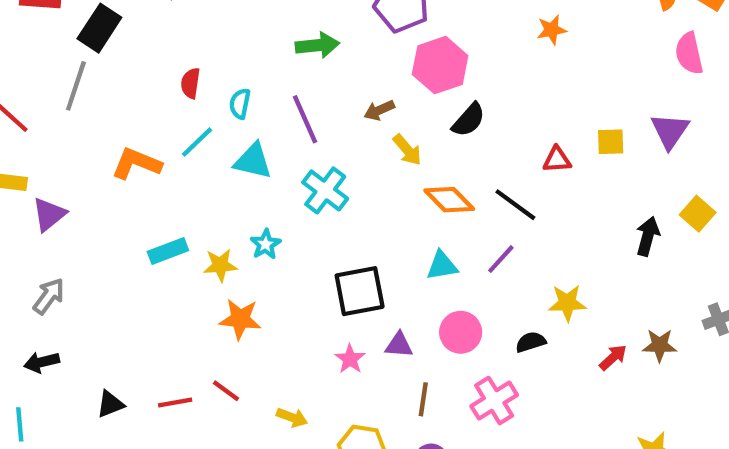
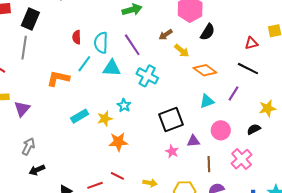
cyan semicircle: (240, 104) -> (101, 43), size x1.5
black line: (515, 205) -> (248, 69), moved
black arrow: (42, 362) -> (37, 170), moved

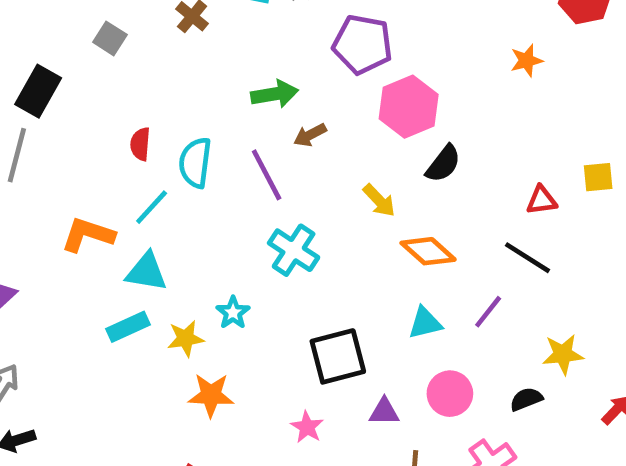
brown arrow: (166, 35) -> (310, 135), moved
cyan triangle: (112, 68) -> (147, 272), moved
pink star: (172, 151) -> (307, 427), moved

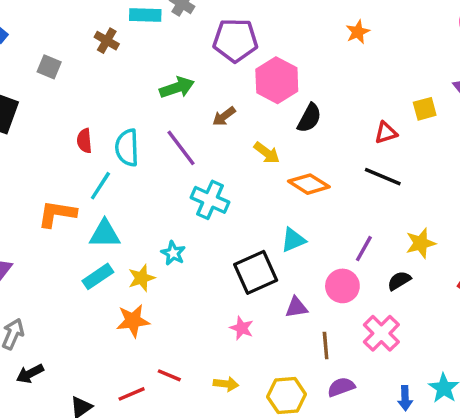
brown arrow: (310, 135) -> (224, 116), moved
purple line: (488, 312) -> (364, 249), moved
cyan triangle: (425, 323) -> (293, 240), moved
orange star: (211, 395) -> (133, 321), moved

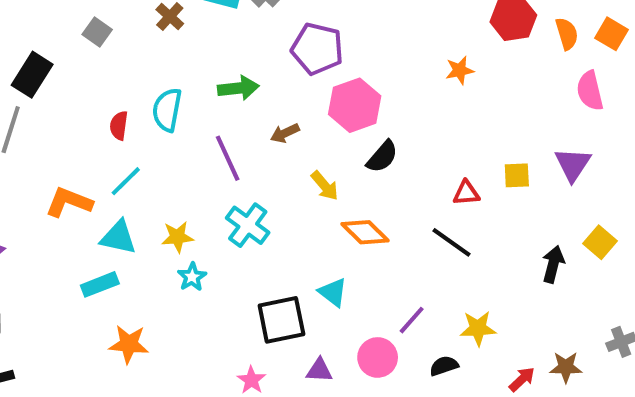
cyan semicircle: (127, 148) -> (167, 110), moved
cyan triangle: (293, 240) -> (333, 292), turned 48
yellow star: (141, 278) -> (177, 237), moved

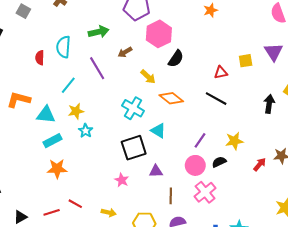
cyan line: (126, 181) -> (68, 85), moved
cyan cross: (248, 225) -> (133, 108), moved
cyan rectangle: (100, 284) -> (52, 141), moved
pink circle: (378, 357) -> (195, 165), moved

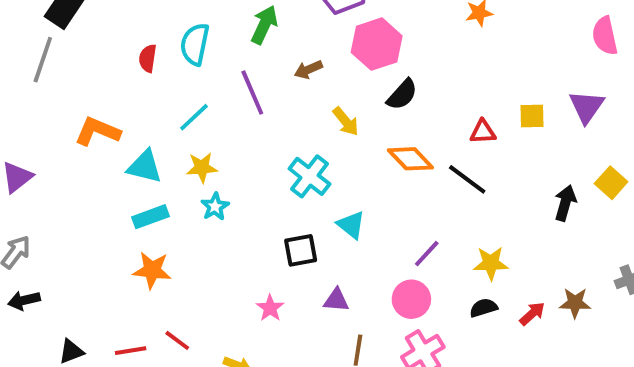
green arrow: (99, 32) -> (264, 25), turned -60
orange diamond: (171, 98) -> (410, 159), moved
black square: (134, 148) -> (301, 250), size x0.7
black semicircle: (219, 162) -> (483, 308), moved

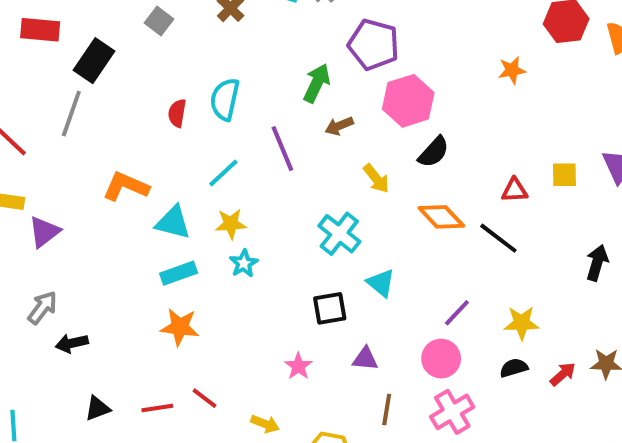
green arrow: (264, 25) -> (317, 83), moved
black arrow: (24, 300) -> (72, 343), moved

